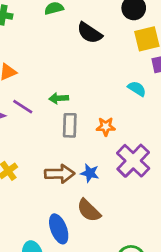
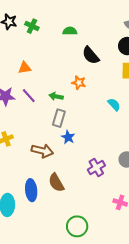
orange star: (106, 127) -> (79, 83), moved
purple cross: (133, 161) -> (96, 168), moved, size x0.7
blue star: (90, 173) -> (68, 137), moved

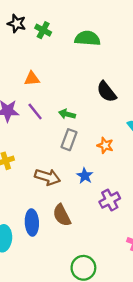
green semicircle: (70, 31) -> (87, 38), size x1.5
black semicircle: (91, 55) -> (107, 92), moved
orange star: (79, 83) -> (105, 145), moved
blue star: (68, 137) -> (85, 176), moved

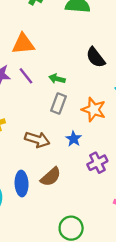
orange triangle: (32, 79) -> (23, 44), size x1.5
orange star: (105, 145) -> (94, 110), size x1.5
brown semicircle: (62, 215) -> (51, 177), turned -105

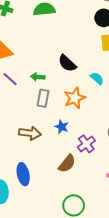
black semicircle: (96, 57) -> (67, 63), moved
orange star: (94, 110) -> (75, 98), turned -30
brown semicircle: (51, 177) -> (67, 164), moved

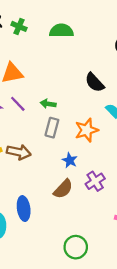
black semicircle: (67, 63) -> (95, 82), moved
brown arrow: (30, 133) -> (19, 152), moved
brown semicircle: (67, 164) -> (63, 189), moved

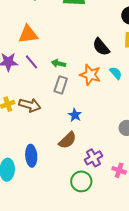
orange star: (87, 130) -> (90, 75), moved, turned 30
purple cross: (95, 181) -> (93, 158), moved
green circle: (76, 247) -> (81, 181), moved

